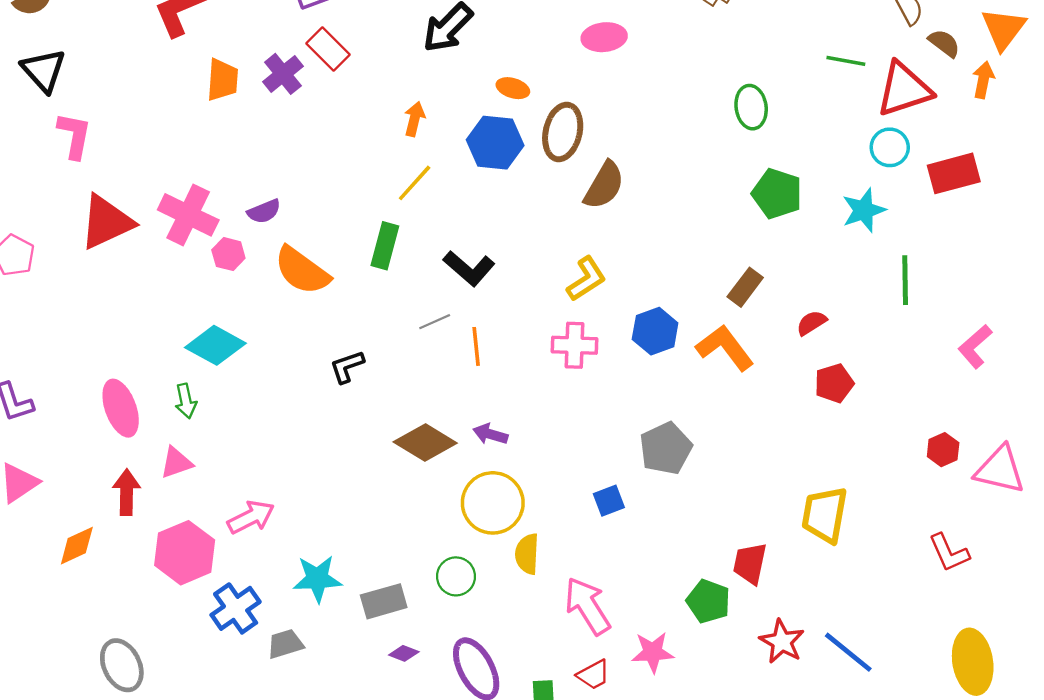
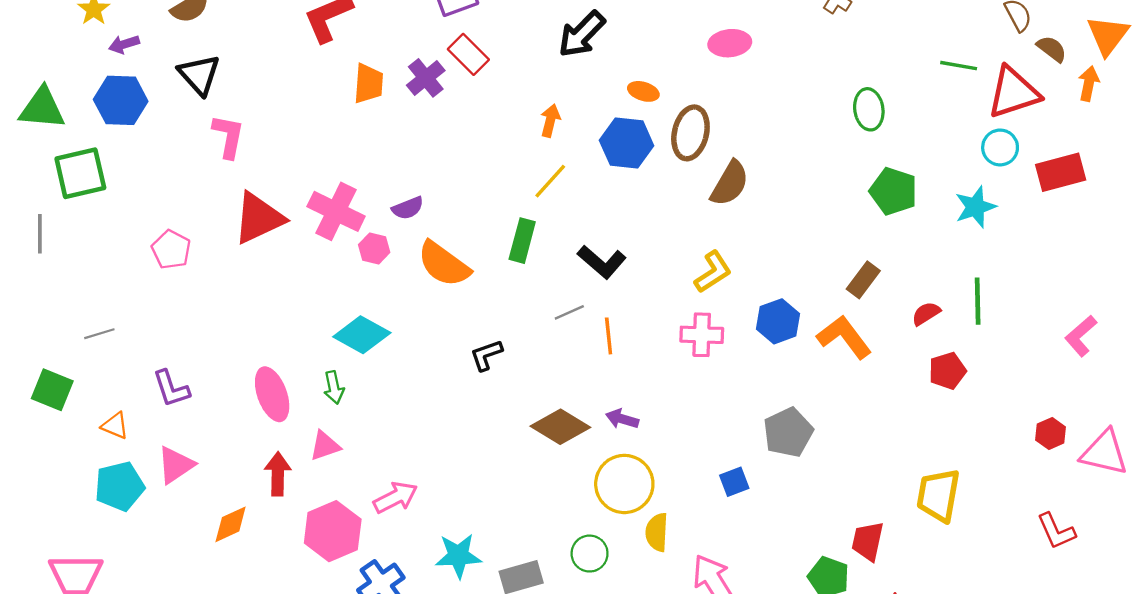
green line: (905, 280) -> (978, 301), moved

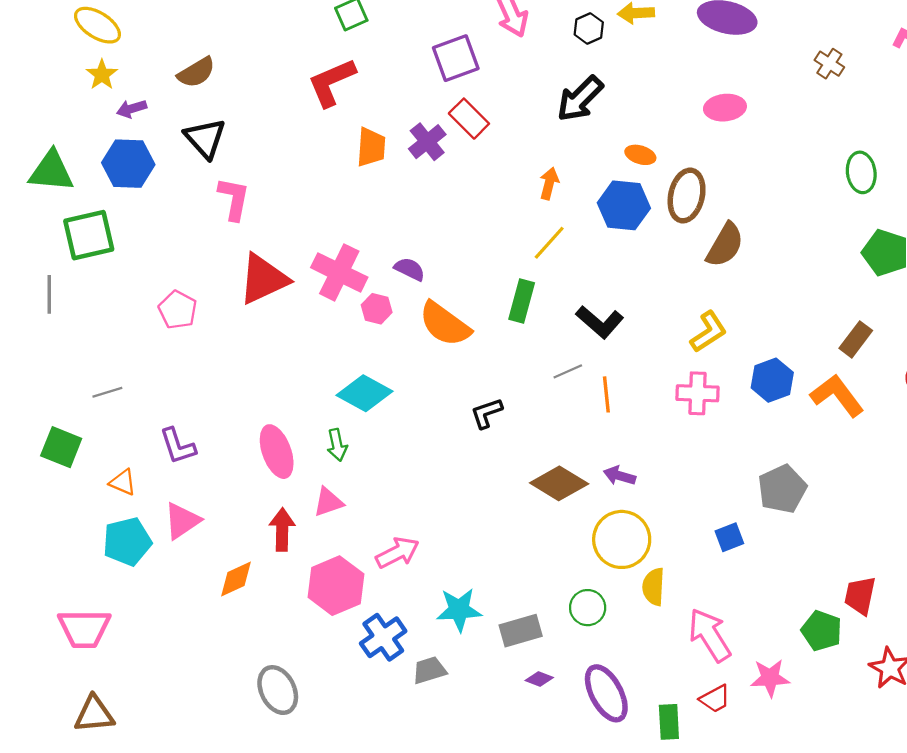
purple semicircle: (408, 208) -> (410, 269), turned -132

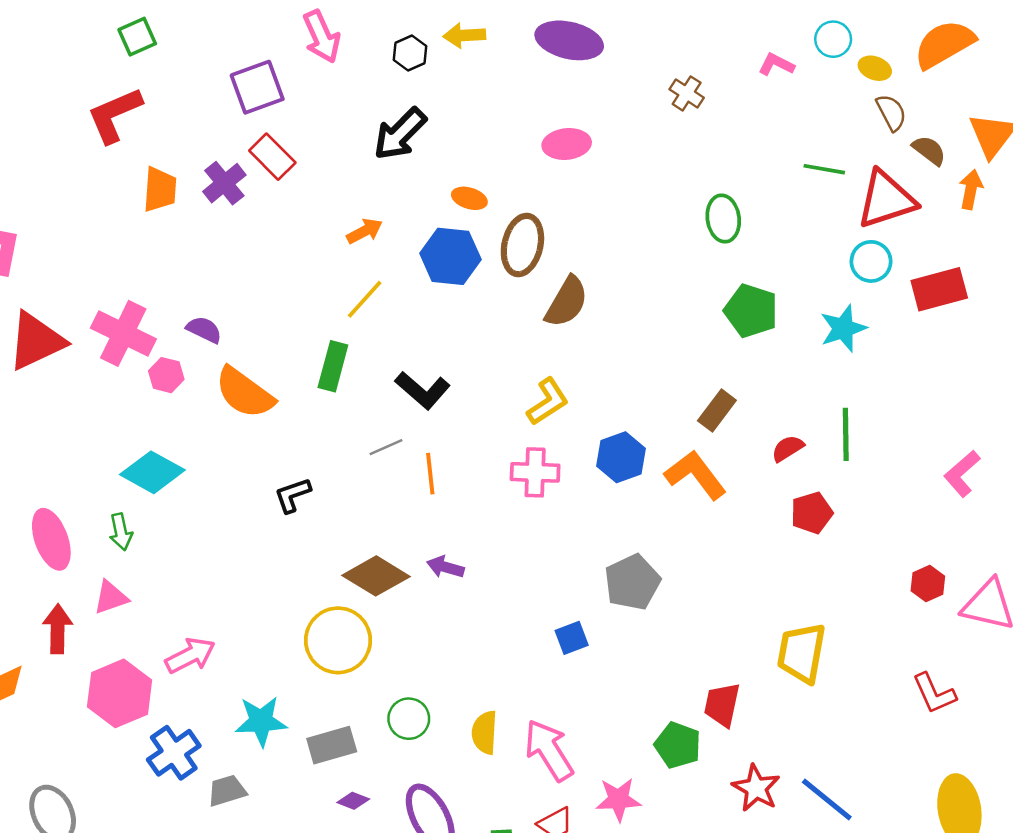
orange arrow: (549, 183) -> (365, 231), turned 48
yellow circle: (622, 539) -> (338, 640), moved
yellow semicircle: (654, 587) -> (485, 733), moved

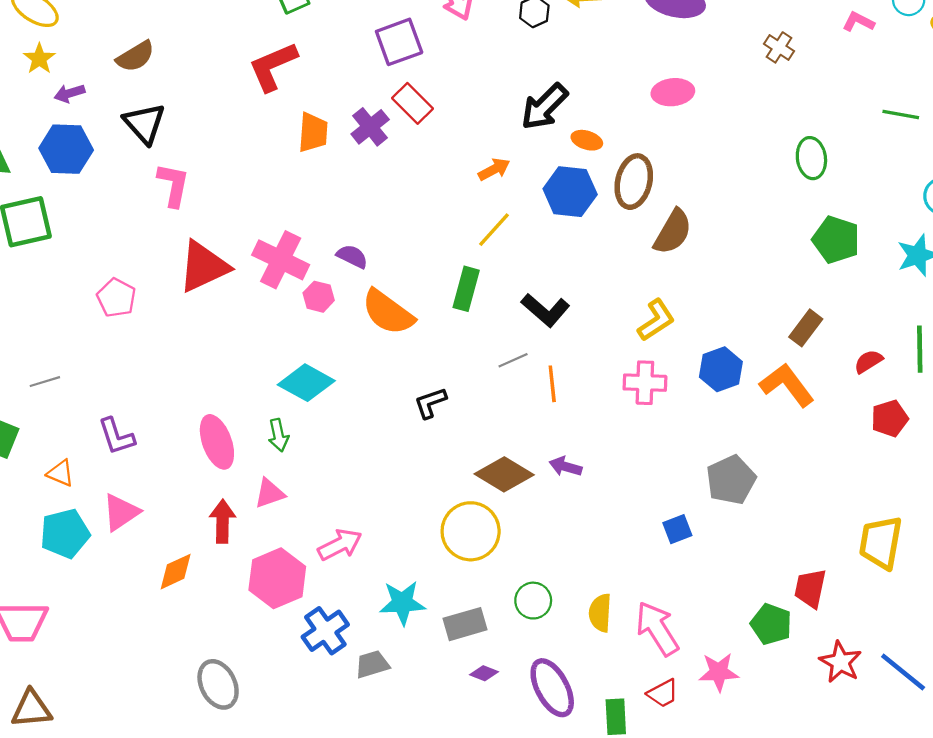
black arrow: (400, 134) -> (544, 107), moved

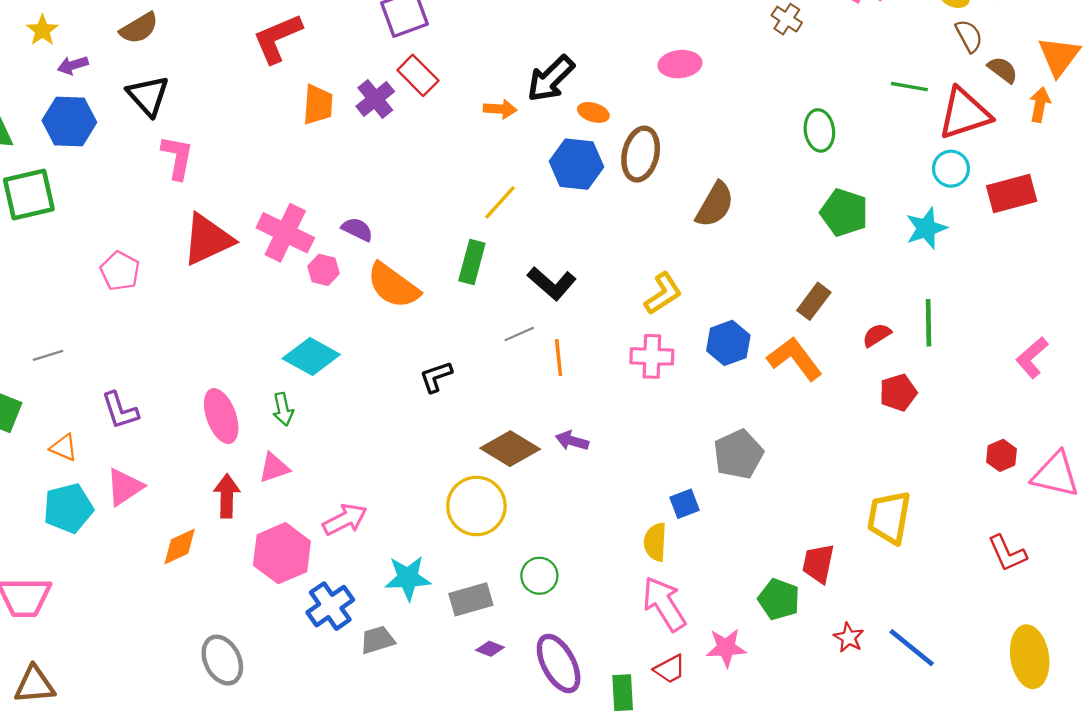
orange arrow: (494, 169) -> (500, 109), moved, turned 32
brown semicircle: (673, 232) -> (715, 205), moved
yellow semicircle: (600, 613) -> (655, 542), moved
red star: (840, 662) -> (849, 638), size x0.7

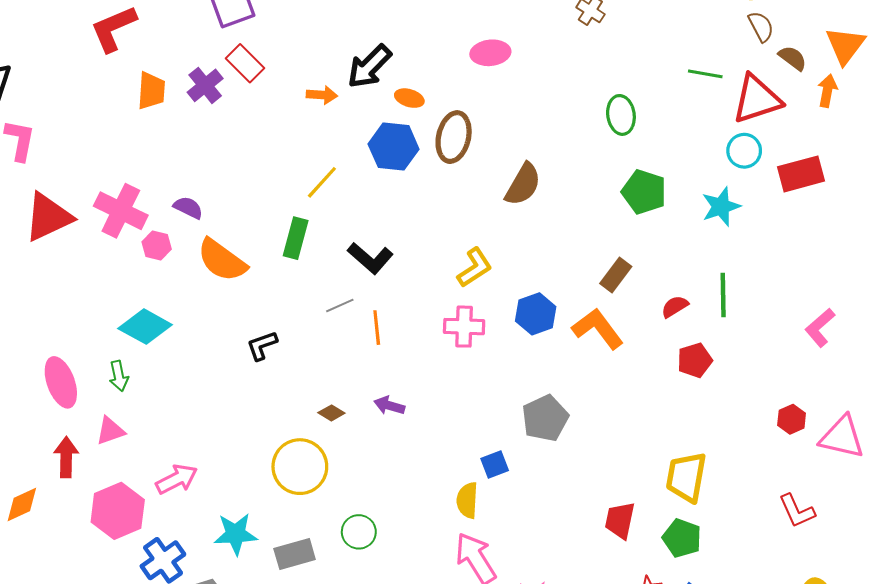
brown diamond: (510, 449) -> (331, 413), size x0.5
green pentagon: (779, 599) -> (682, 538), moved

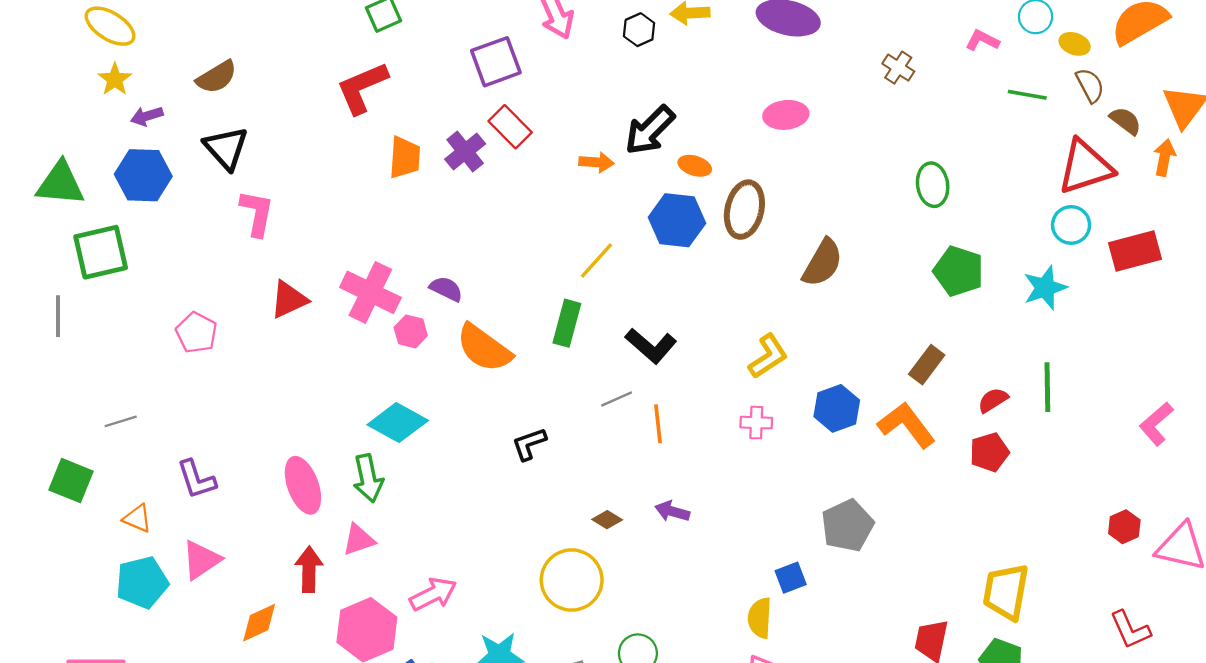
green line: (705, 74) -> (1027, 95), moved
red triangle: (48, 217) -> (289, 300), size x0.7
pink cross: (464, 327) -> (756, 423), size x0.7
red pentagon: (695, 360) -> (989, 452), moved
green arrow: (119, 376) -> (368, 478), size x1.4

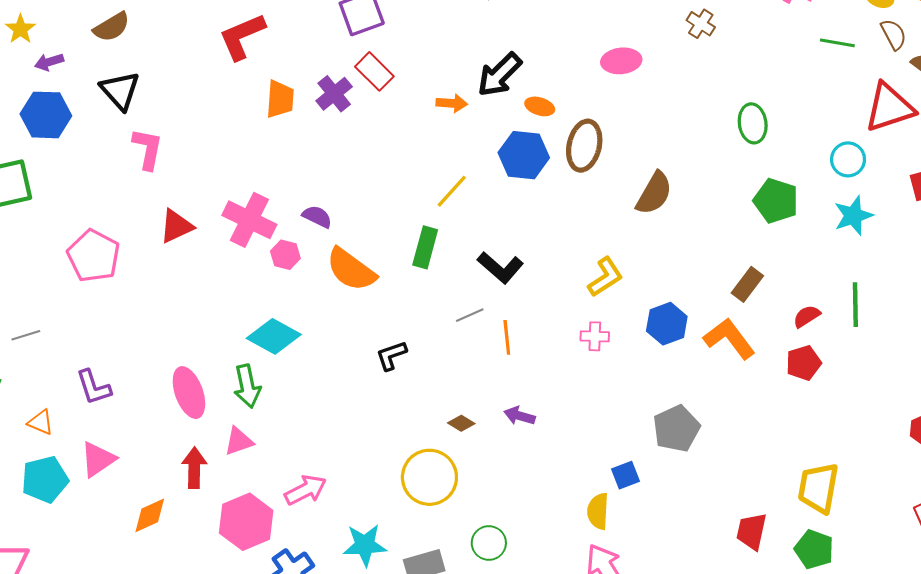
brown cross: (898, 68) -> (701, 24), moved
cyan circle: (1071, 225) -> (848, 159), moved
pink pentagon: (196, 333) -> (94, 256), size x1.4

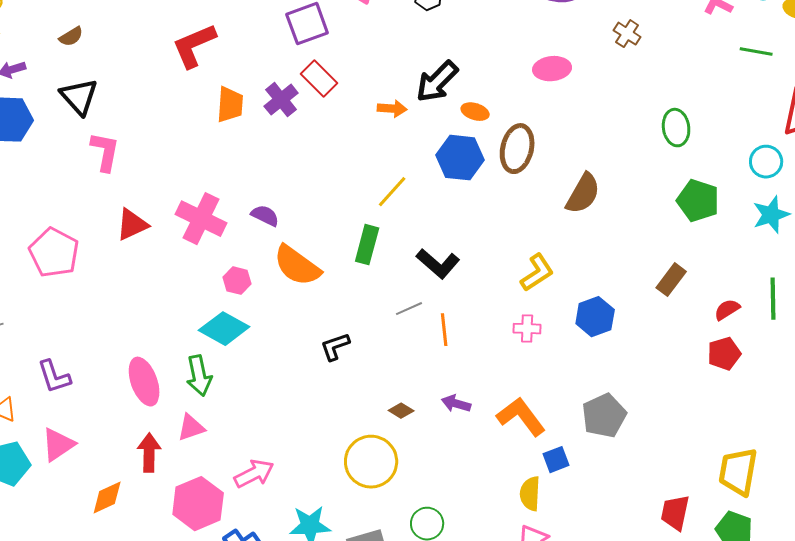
brown semicircle: (112, 27) -> (71, 37), size x0.7
pink hexagon: (285, 255) -> (237, 281), moved
orange L-shape: (729, 338) -> (521, 417), moved

